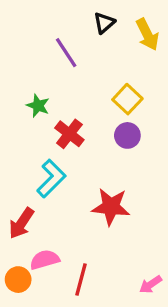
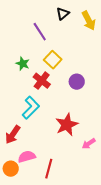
yellow square: (127, 99) -> (53, 60), moved
red star: (111, 207) -> (67, 125), turned -30
pink arrow: (151, 285) -> (89, 144), moved

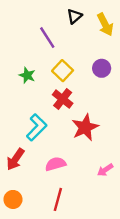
red cross: (42, 81) -> (63, 99), moved
purple circle: (77, 82) -> (102, 68), moved
red star: (67, 125) -> (85, 127), moved
pink semicircle: (27, 157) -> (56, 164), moved

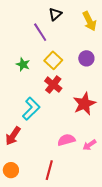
black triangle: (74, 16) -> (55, 14), moved
red star: (85, 127) -> (84, 104), moved
pink semicircle: (56, 164) -> (66, 140), moved

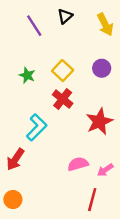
purple line: (40, 32) -> (34, 26), moved
red line: (49, 170) -> (92, 200), moved

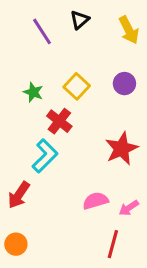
red cross: (63, 99) -> (59, 121), moved

